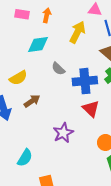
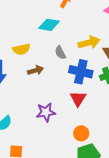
yellow arrow: (77, 32) -> (89, 43), moved, turned 30
brown arrow: (32, 101) -> (36, 70), moved

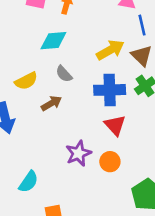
gray semicircle: (60, 53) -> (64, 74), moved
orange circle: (81, 133) -> (110, 162), moved

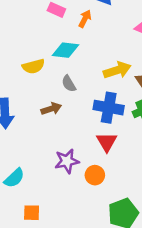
yellow semicircle: (26, 81) -> (33, 66), moved

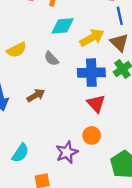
cyan diamond: (65, 50) -> (63, 26), moved
brown arrow: (51, 109) -> (36, 95), moved
purple star: (67, 161) -> (67, 152), moved

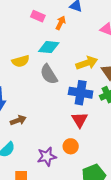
cyan diamond: (63, 26) -> (49, 47), moved
gray semicircle: (51, 59) -> (49, 74), size x1.5
brown arrow: (36, 95) -> (18, 120), moved

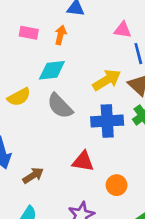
red triangle: (80, 120) -> (83, 161), moved, turned -36
orange circle: (71, 146) -> (117, 185), moved

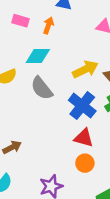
blue cross: (107, 121) -> (82, 106), turned 36
red triangle: (83, 161) -> (84, 138), moved

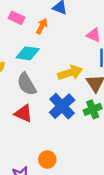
red triangle: (84, 138) -> (24, 114), moved
orange circle: (85, 163) -> (47, 160), moved

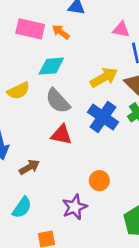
pink rectangle: (16, 18) -> (30, 29), size x1.5
orange arrow: (42, 26) -> (61, 32), turned -70

